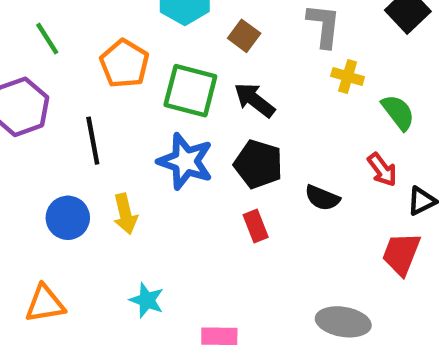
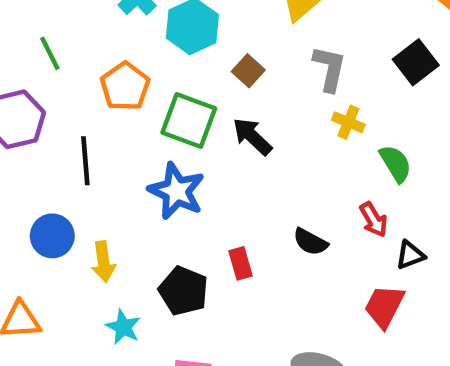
black pentagon: (258, 164) -> (183, 291), moved
yellow arrow: (125, 214) -> (103, 262), moved

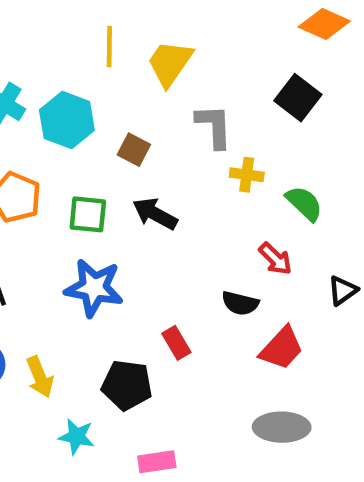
green square: (189, 120) -> (88, 214), size x0.7
red arrow: (374, 220) -> (275, 259), moved
red trapezoid: (384, 306) -> (282, 348), moved, turned -150

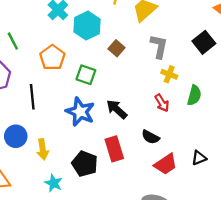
green semicircle: (304, 203) -> (194, 95), turned 48
black arrow: (155, 214) -> (117, 109), moved
red arrow: (275, 259) -> (162, 103), moved
black triangle: (343, 290) -> (199, 158), moved
red rectangle: (176, 343) -> (114, 149), size x1.5

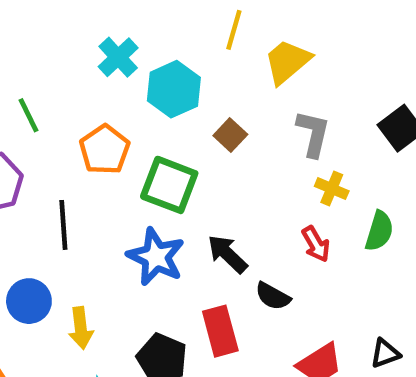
green square: (86, 75) -> (169, 185), size x1.4
black semicircle: (151, 137) -> (273, 296), moved

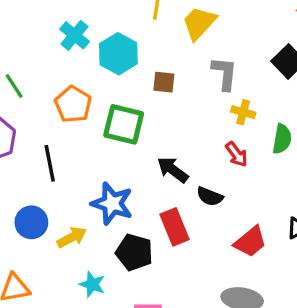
brown square: (230, 135) -> (164, 82), turned -30
blue star: (156, 257) -> (112, 204), moved
yellow arrow: (81, 328) -> (72, 237), turned -104

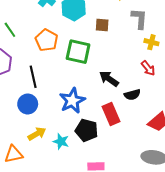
black semicircle: (210, 196) -> (132, 95), turned -35
blue star: (112, 204) -> (72, 101), turned 30
blue circle: (31, 222) -> (28, 104), moved
yellow arrow: (72, 237) -> (37, 134), moved
cyan star: (92, 284) -> (61, 141), moved

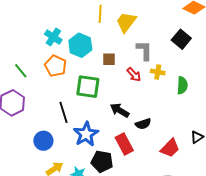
orange pentagon: (47, 40) -> (55, 66), moved
red arrow: (148, 68) -> (134, 75), moved
black line: (33, 77) -> (64, 112), moved

